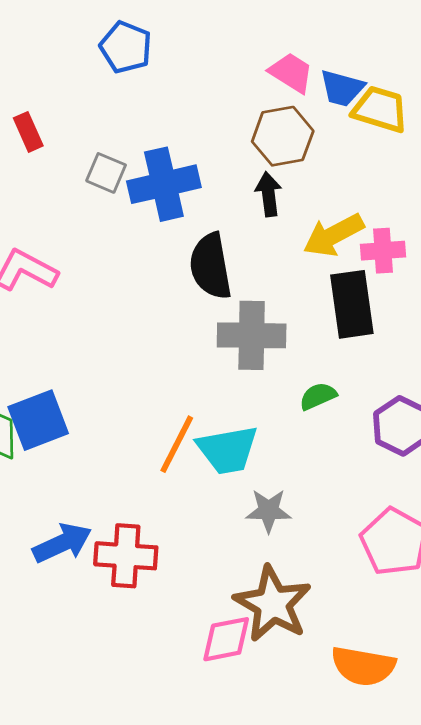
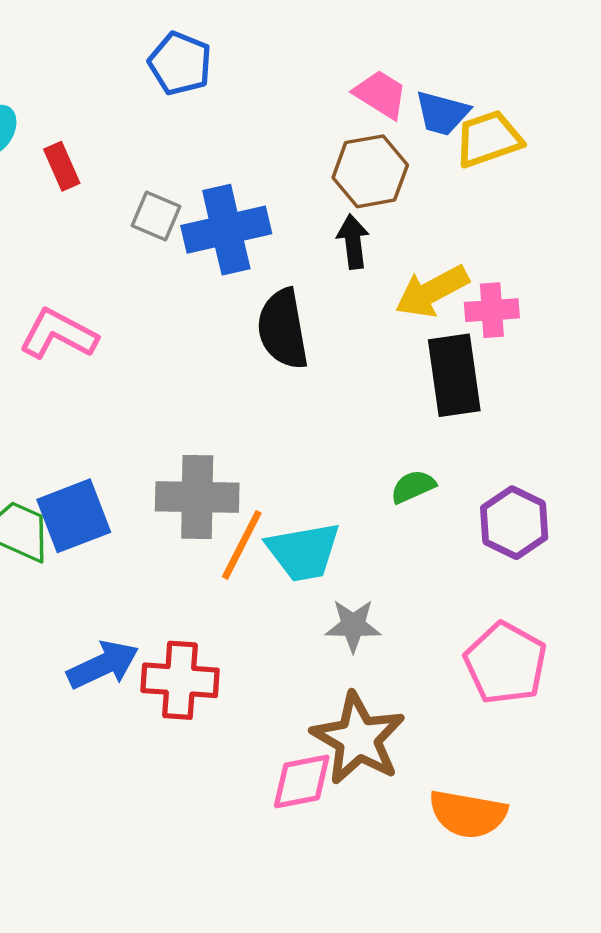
yellow trapezoid: (380, 109) -> (488, 139), turned -36
gray cross: (252, 335) -> (197, 497), moved

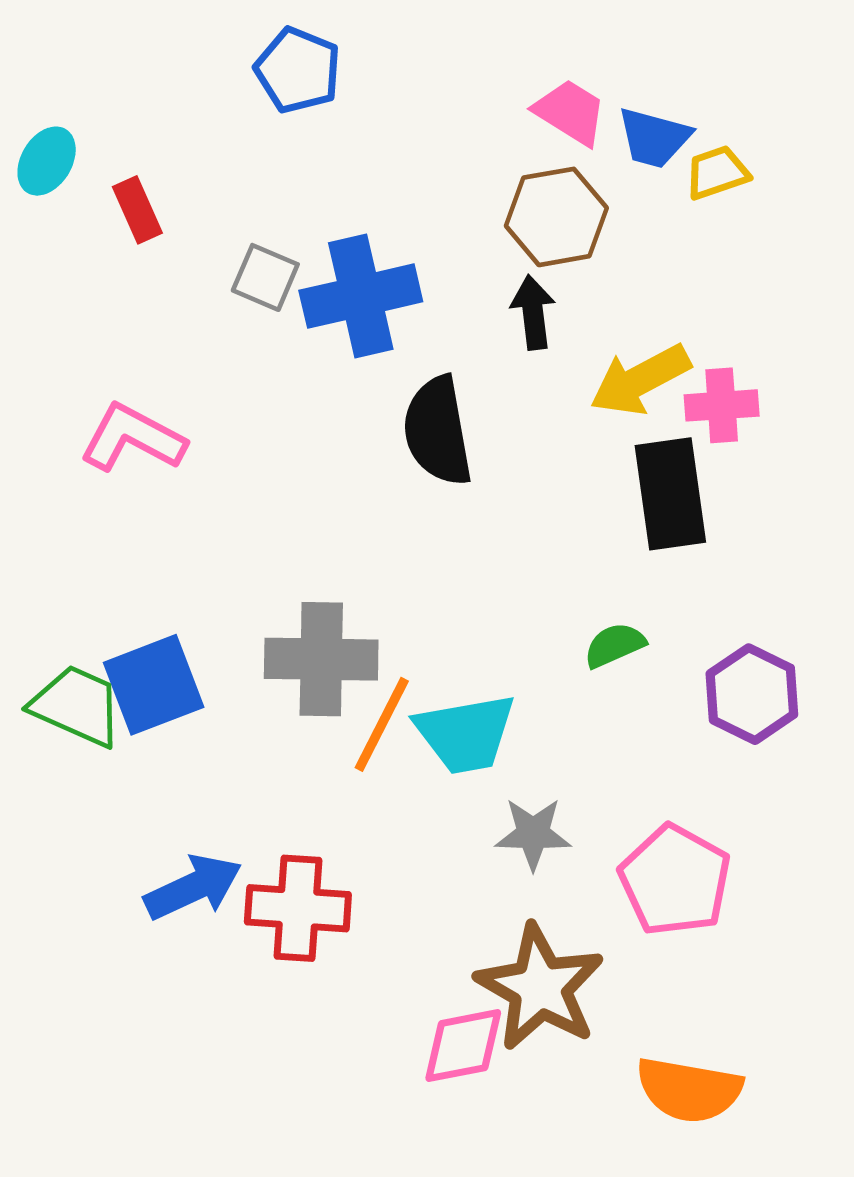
yellow trapezoid: (488, 139) -> (717, 173), size x0.7
pink pentagon: (506, 663) -> (675, 880), moved

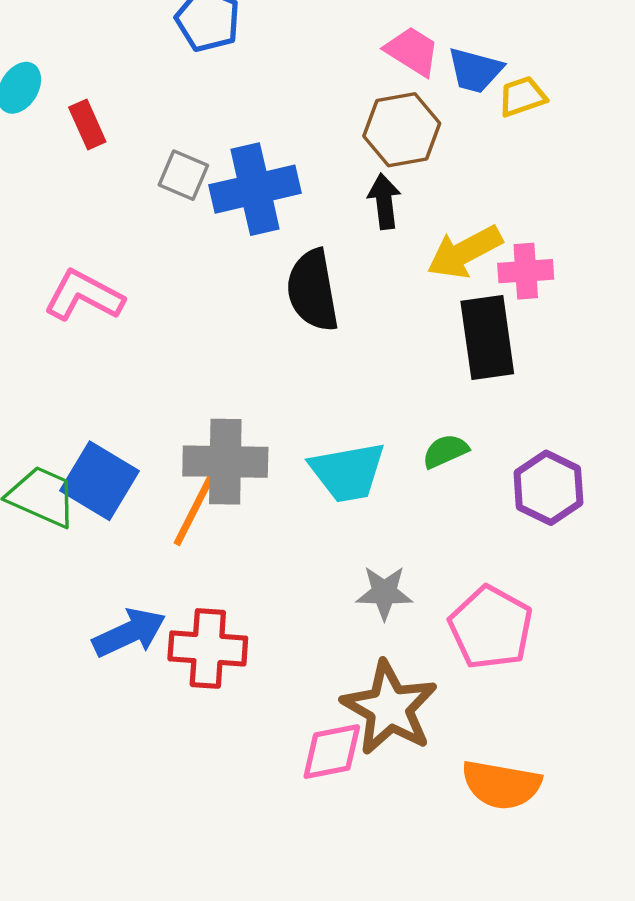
blue square: (154, 685) -> (100, 481), turned -38
orange line: (382, 724) -> (194, 510), moved
cyan trapezoid: (466, 734) -> (348, 472), moved

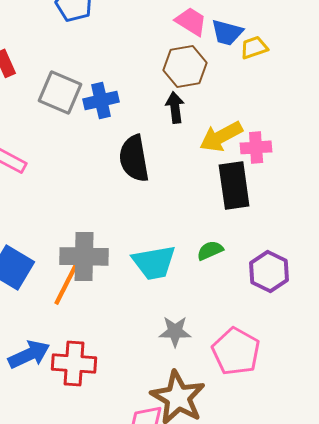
gray square: (183, 175) -> (60, 92), size x1.5
blue cross: (255, 189) -> (101, 100), size x0.7

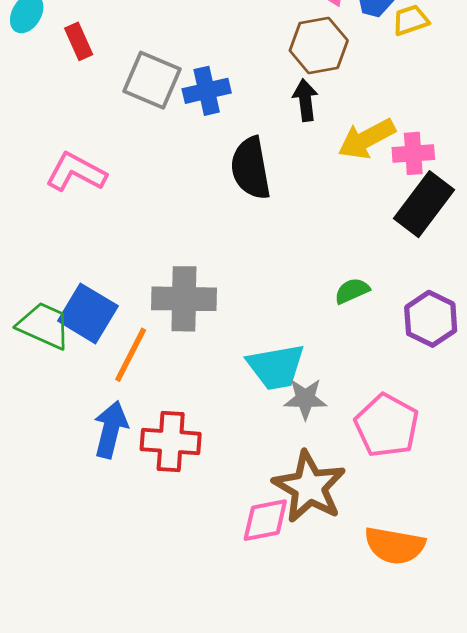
black rectangle: (234, 185) -> (424, 204), moved, turned 45
cyan trapezoid: (154, 262) -> (276, 367), moved
orange line: (66, 284) -> (131, 355), moved
blue arrow: (29, 354) -> (111, 429), turned -51

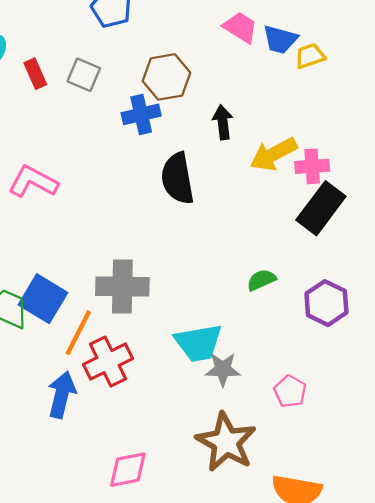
brown hexagon: (319, 45) -> (166, 77), moved
gray square: (152, 80) -> (84, 75), moved, size x0.7
pink pentagon: (387, 425) -> (290, 391), size x0.6
red cross: (171, 441) -> (108, 362), moved, turned -30
pink diamond: (265, 520) -> (128, 470), moved

